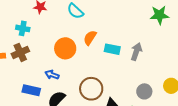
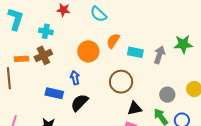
green star: (159, 15) -> (183, 44), moved
blue arrow: (52, 75) -> (75, 78), turned 56
brown circle: (91, 89) -> (121, 82), moved

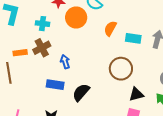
orange circle: (88, 51) -> (76, 18), moved
blue arrow: (75, 78) -> (65, 62), moved

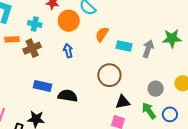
orange rectangle: (20, 53) -> (12, 39), moved
blue arrow: (65, 62) -> (68, 51), moved
black semicircle: (81, 92) -> (68, 96), turned 54

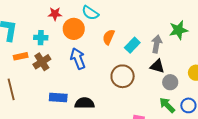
cyan rectangle: (124, 46) -> (132, 45), turned -49
blue arrow: (68, 51) -> (78, 59), size x1.5
black triangle: (123, 102) -> (157, 66), moved, turned 35

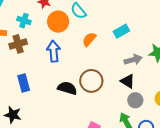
gray arrow: (157, 44) -> (133, 60), turned 48
cyan rectangle: (132, 45) -> (121, 31), moved
blue rectangle: (58, 98) -> (24, 83), turned 54
black semicircle: (85, 103) -> (67, 88), moved

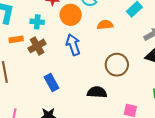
orange semicircle: (89, 39) -> (105, 25), turned 56
black semicircle: (67, 88) -> (97, 92), moved

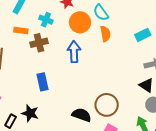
orange semicircle: (105, 25) -> (105, 34), moved, turned 70
brown circle: (117, 65) -> (107, 105), moved
black semicircle: (97, 92) -> (82, 115), moved

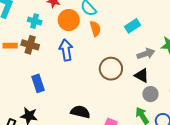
orange rectangle: (21, 31) -> (10, 46), moved
brown cross: (39, 43) -> (30, 45), turned 36
brown circle: (107, 105) -> (111, 69), moved

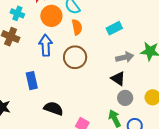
brown circle: (111, 69) -> (75, 57), moved
blue rectangle: (38, 83) -> (32, 81), moved

